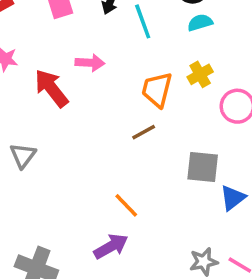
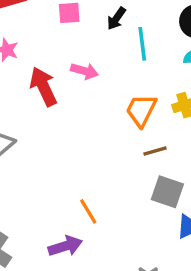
brown line: (144, 132) -> (155, 151), moved

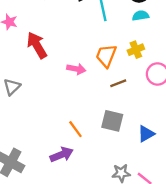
pink arrow: (84, 71) -> (76, 69), moved
gray square: (167, 192) -> (112, 121), moved

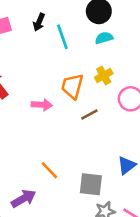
gray square: (112, 121) -> (91, 184), moved
purple arrow: (62, 155) -> (24, 199), moved

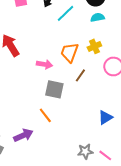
cyan line: (62, 37) -> (66, 13), turned 60
brown line: (89, 114) -> (80, 75), turned -32
gray square: (91, 184) -> (54, 89), moved

